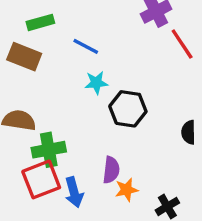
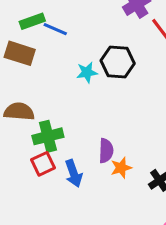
blue line: (86, 46) -> (55, 29), moved
black hexagon: (128, 109) -> (118, 62), moved
red square: (41, 179) -> (43, 164), size x0.7

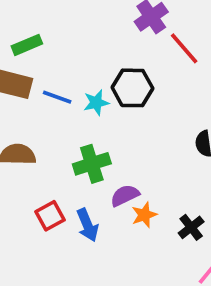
blue line: (55, 29) -> (57, 97), moved
green cross: (48, 136) -> (92, 164), moved
purple semicircle: (106, 151) -> (125, 195), turned -115

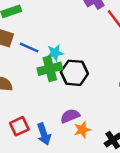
black hexagon: (132, 88) -> (74, 73), moved
green cross: (92, 164) -> (50, 69), moved

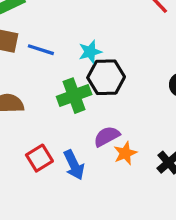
cyan star: (55, 53) -> (90, 52), moved
green cross: (50, 69) -> (74, 96), moved

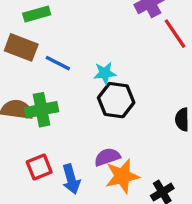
green cross: (74, 96) -> (41, 110), moved
orange star: (125, 153) -> (122, 176), size x1.5

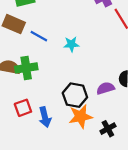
black hexagon: (116, 100) -> (75, 95), moved
purple semicircle: (107, 157) -> (106, 88), moved

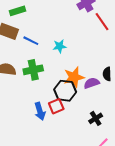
green cross: (26, 68) -> (33, 70), moved
red square: (23, 108) -> (56, 106), moved
orange star: (81, 116) -> (74, 77), moved

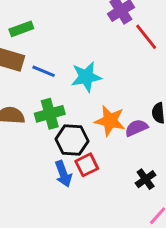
cyan star: (60, 46) -> (86, 77), size x1.5
orange star: (74, 77) -> (110, 121), turned 30
black hexagon: (65, 91) -> (72, 140), moved

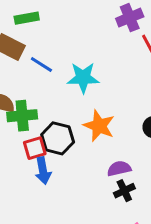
green cross: (50, 114) -> (22, 116), moved
purple semicircle: (136, 128) -> (119, 169), moved
red square: (87, 165) -> (35, 148), moved

